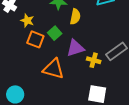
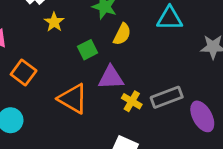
orange square: (35, 39) -> (24, 73), moved

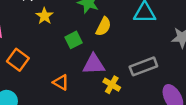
gray rectangle: (167, 97) -> (143, 66), moved
orange triangle: (73, 99) -> (61, 82), size x0.6

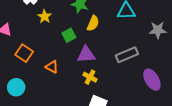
orange triangle: (61, 82) -> (52, 67), moved
yellow cross: (112, 85) -> (90, 77), moved

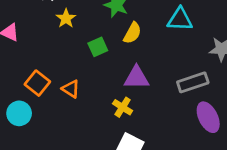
orange square: (24, 53) -> (37, 83), moved
purple triangle: (86, 55) -> (136, 78), moved
gray rectangle: (127, 55) -> (193, 82), moved

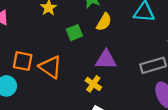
orange square: (37, 83) -> (23, 61), turned -30
orange triangle: (71, 89) -> (50, 67), size x1.5

